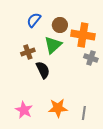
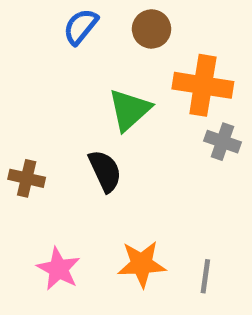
blue semicircle: (34, 20) -> (81, 27), moved
brown circle: (60, 25) -> (152, 29), moved
brown cross: (28, 52) -> (27, 178), moved, turned 32

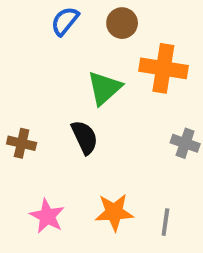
gray cross: (223, 142) -> (185, 143), moved

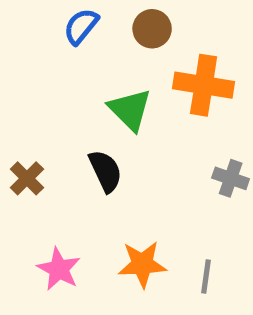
green triangle: (104, 88) -> (130, 110), turned -33
brown cross: (22, 143) -> (27, 178), turned 32

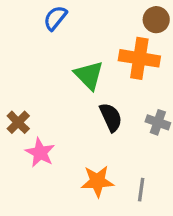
brown circle: (152, 29) -> (156, 20), moved
black semicircle: (105, 171) -> (111, 117), moved
pink star: (59, 269) -> (40, 153), moved

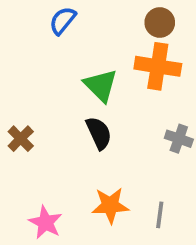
brown circle: (156, 20) -> (160, 23), moved
black semicircle: (111, 117) -> (99, 133), moved
pink star: (40, 153) -> (45, 222), moved

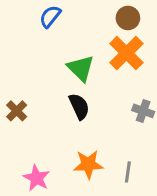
orange cross: (158, 66) -> (126, 53), turned 36

